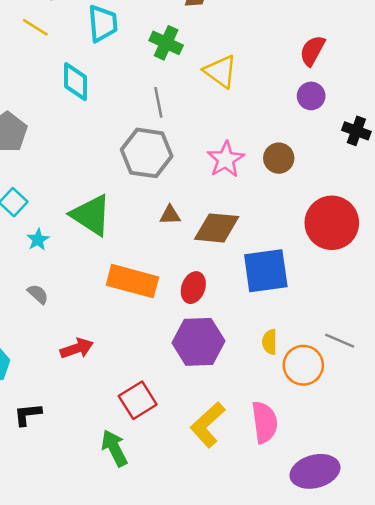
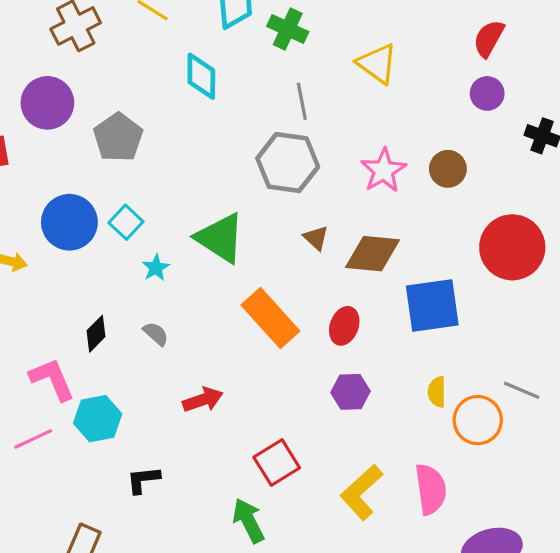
green cross: (166, 43) -> (288, 29), moved
brown triangle: (170, 215) -> (316, 238), turned 45
orange rectangle: (132, 281) -> (270, 318), turned 33
purple hexagon: (198, 342) -> (351, 392), size x0.6

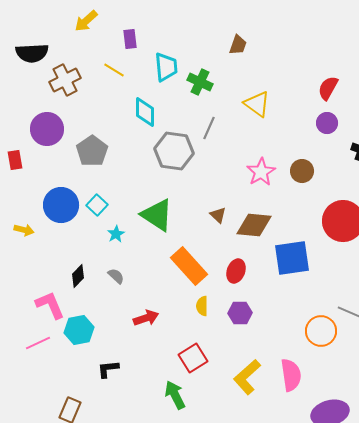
gray line: (302, 101) -> (209, 128), turned 35
gray hexagon: (288, 163) -> (174, 151), moved
yellow semicircle: (437, 392) -> (202, 306), moved

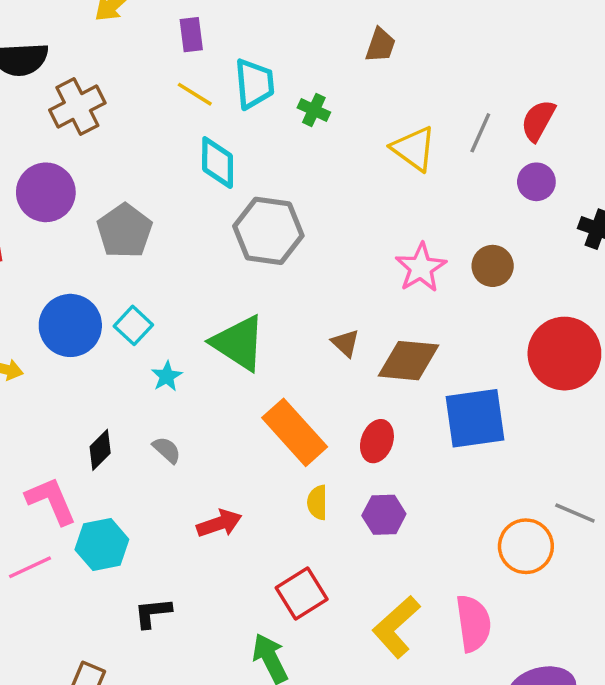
yellow line: (114, 70) -> (195, 94), moved
green cross: (200, 82) -> (314, 110), size x0.7
gray line: (209, 128) -> (480, 133), moved

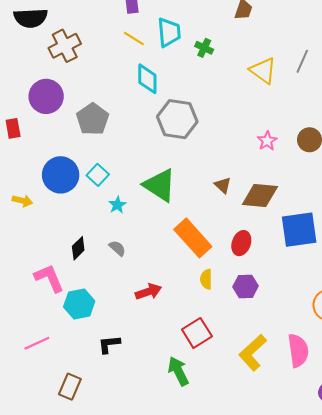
pink star: (421, 268) -> (267, 141), size x0.7
pink line: (30, 567) -> (37, 343), moved

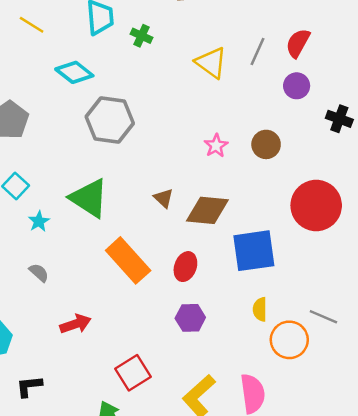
yellow line: (134, 39) -> (32, 25), moved
cyan diamond: (147, 79) -> (74, 72), turned -52
yellow semicircle: (206, 279) -> (260, 309), moved

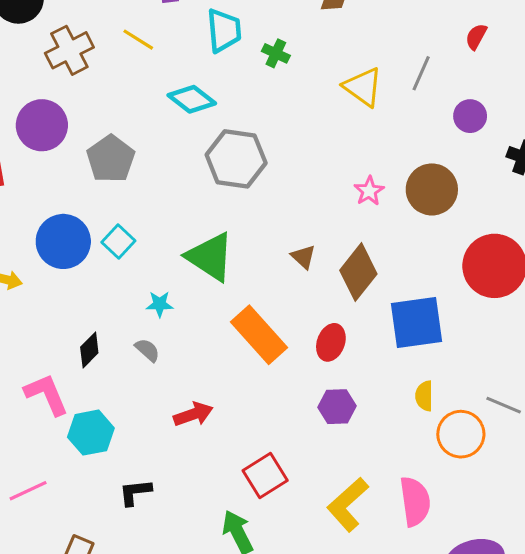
red semicircle: (298, 43) -> (476, 37), moved, size x0.7
brown circle: (266, 144) -> (432, 189), size x1.4
brown diamond: (207, 210) -> (358, 272), turned -57
cyan star: (39, 221) -> (160, 304), moved, turned 30

